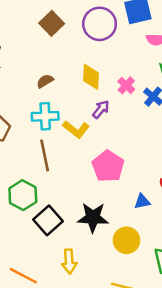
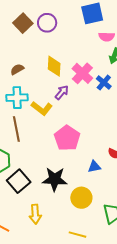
purple circle: (100, 24) -> (47, 23), moved, size x0.7
pink cross: (126, 85) -> (82, 73), size x1.5

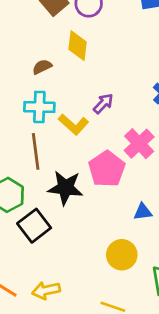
yellow diamond: (54, 66) -> (78, 46), moved
pink cross: (82, 73) -> (139, 144), moved
black star: (55, 179) -> (65, 188), moved
yellow arrow: (35, 214) -> (46, 290), moved, turned 78

